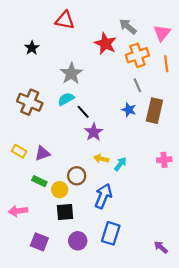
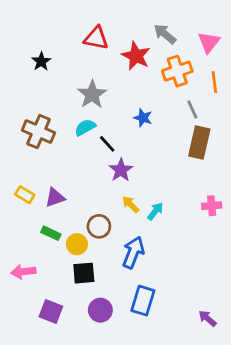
red triangle: (65, 20) -> (96, 38), moved
gray line: (137, 85) -> (192, 110), moved
blue star: (129, 110) -> (143, 118), moved
yellow arrow: (101, 159) -> (131, 204), turned 32

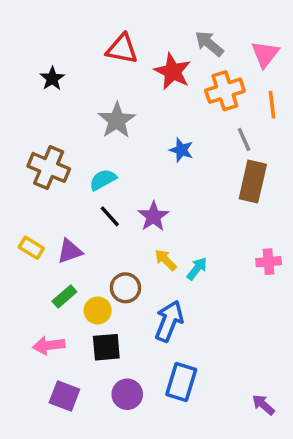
cyan semicircle: (85, 127) -> (103, 180), moved
black line: (107, 144) -> (110, 216), moved
green rectangle: (51, 233) -> (64, 297), turned -66
pink arrow: (23, 272) -> (49, 345), moved

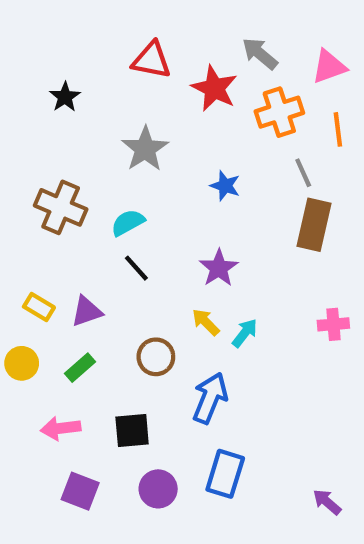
pink triangle: (265, 54) -> (329, 67), turned 32
purple star: (153, 216) -> (219, 268), moved
yellow circle: (98, 311) -> (22, 363), moved

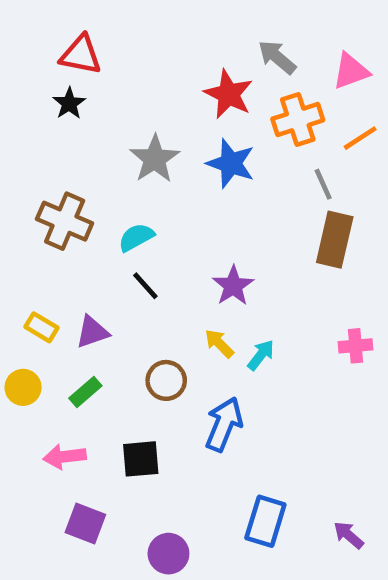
red triangle: (152, 60) -> (81, 55), moved
orange line: (338, 129) -> (360, 138), turned 64
blue star: (225, 186) -> (231, 163), moved, size x1.5
blue rectangle: (225, 474) -> (265, 521), moved
purple circle: (158, 489) -> (168, 554), moved

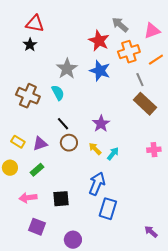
cyan semicircle: (136, 237) -> (58, 93), moved, turned 91
brown rectangle: (335, 240) -> (145, 104), turned -60
brown circle: (166, 380) -> (69, 143), moved
blue rectangle: (265, 521) -> (108, 209), moved

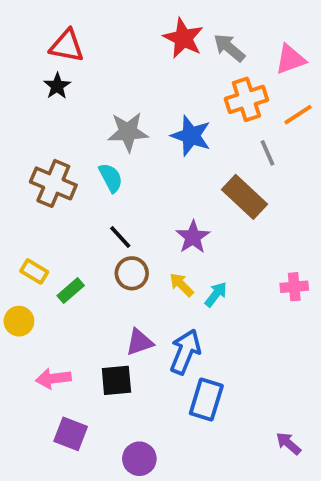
red star: (99, 41) -> (183, 38), moved
gray star: (67, 69) -> (128, 132), turned 30
brown rectangle: (145, 104) -> (245, 197), moved
purple triangle: (40, 144) -> (139, 342), moved
green rectangle: (37, 170) -> (71, 291), moved

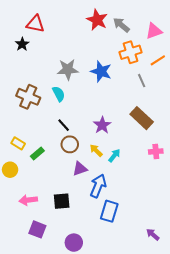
black star: (57, 86) -> (22, 44), moved
brown rectangle: (245, 197) -> (142, 118), moved
purple triangle: (139, 342) -> (80, 169), moved

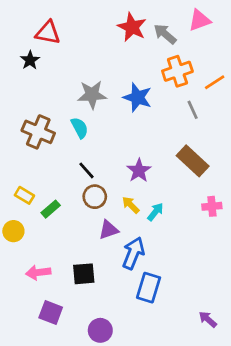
pink triangle: (154, 31) -> (200, 20), moved

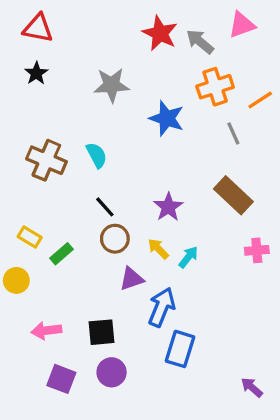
red triangle: (48, 33) -> (38, 28), moved
gray star: (92, 95) -> (112, 85), moved
purple circle: (100, 330) -> (112, 372), moved

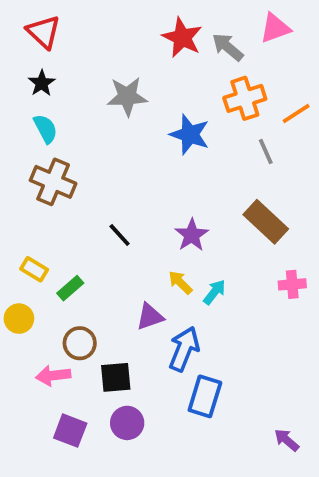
red triangle: (38, 28) -> (44, 32), turned 32
cyan semicircle: (96, 155) -> (46, 129), moved
brown circle: (115, 239) -> (80, 343), moved

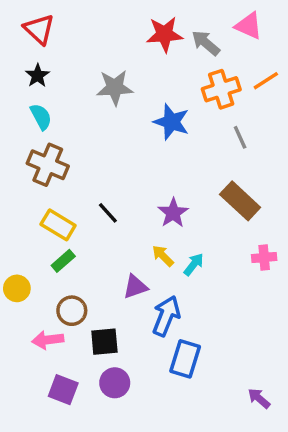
pink triangle: (275, 28) -> (249, 26), turned 44
red star: (182, 38) -> (165, 34), turned -30
orange line: (296, 114) -> (266, 81), moved
yellow rectangle: (34, 269) -> (58, 225), moved, size x1.4

